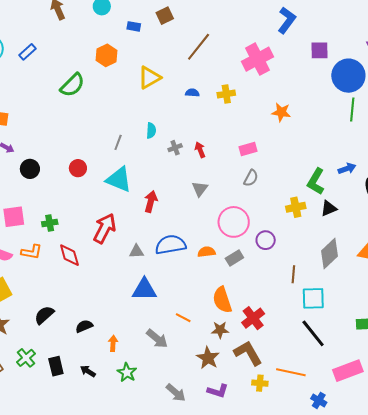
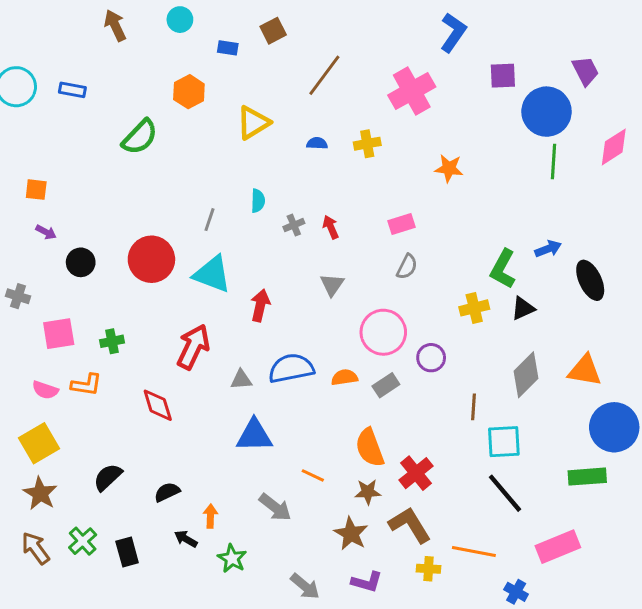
blue rectangle: (28, 52) -> (72, 90), turned 54
red circle: (78, 168) -> (151, 259), size x1.8
red diamond: (69, 255) -> (158, 405), moved
black arrow: (88, 371) -> (186, 539), moved

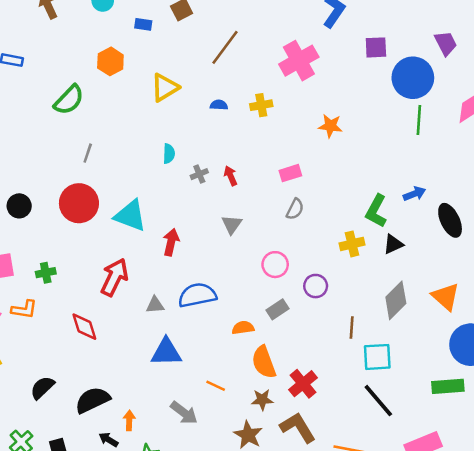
gray line: (210, 220) -> (88, 153), moved
pink circle: (383, 332) -> (275, 265), size x0.7
orange triangle: (585, 370) -> (446, 297), turned 32
orange semicircle: (344, 377) -> (243, 328), moved
black semicircle: (167, 492) -> (93, 400), size x1.6

